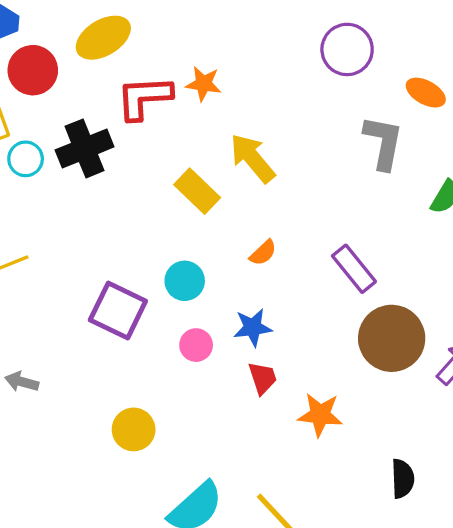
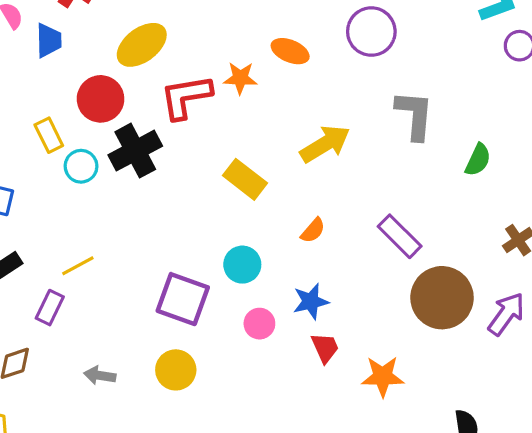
red circle: (33, 70) -> (101, 99), moved
orange ellipse: (426, 93) -> (290, 51), moved
yellow arrow: (252, 158) -> (325, 144), moved, turned 105
yellow circle: (134, 429) -> (176, 370), moved

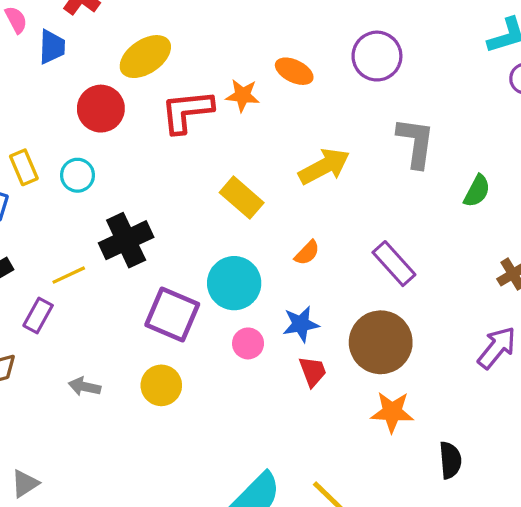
yellow rectangle: (49, 135) -> (24, 167), moved
black cross: (135, 151) -> (126, 240), moved
cyan circle: (242, 265) -> (234, 283), size x1.4
brown circle: (442, 298) -> (381, 342), moved
orange star: (383, 376) -> (392, 412), moved

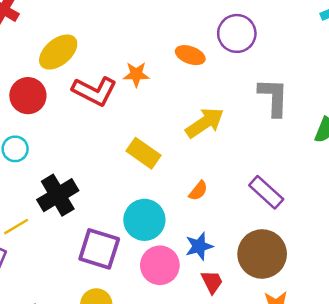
orange ellipse: (294, 71) -> (190, 55), moved
red L-shape: (187, 111) -> (95, 91), turned -141
pink circle: (248, 343) -> (160, 265), size x1.6

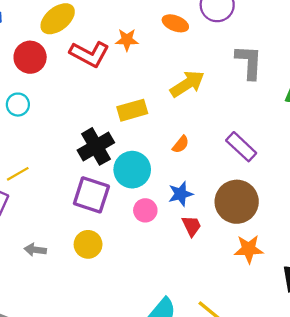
yellow rectangle: (143, 153) -> (132, 110), turned -52
black cross: (58, 195) -> (96, 146), moved
pink circle: (160, 265) -> (145, 210), size x0.7

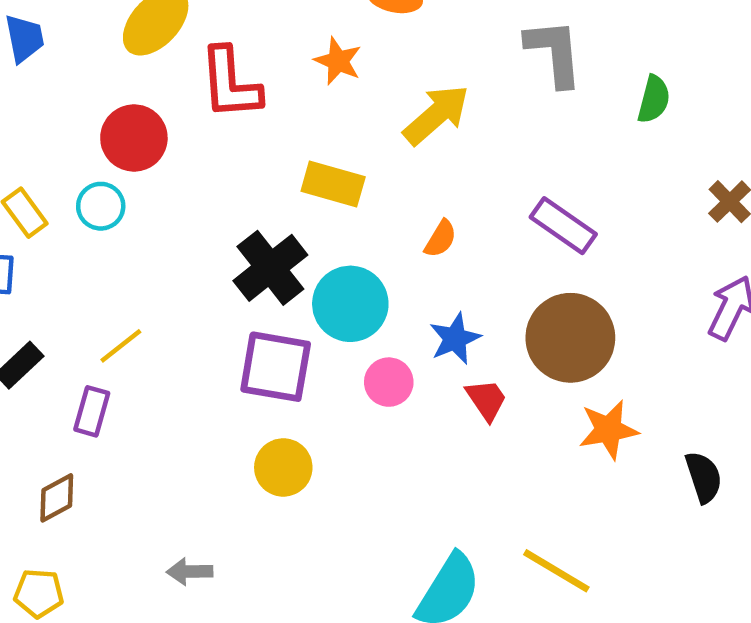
orange star: (127, 40) -> (338, 61), moved, turned 30
red L-shape: (89, 54) -> (230, 83), turned 66
red circle: (30, 57) -> (134, 138), moved
yellow rectangle: (132, 110) -> (333, 184), turned 40
gray arrow: (35, 250) -> (190, 572), moved

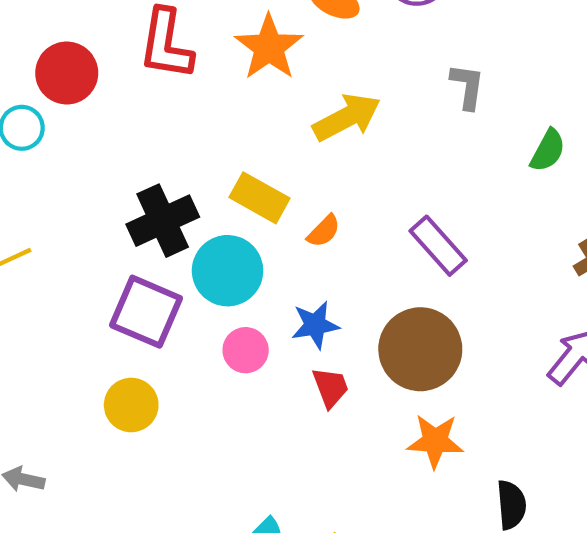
gray L-shape: (554, 53) -> (467, 86), size x0.7
orange star: (338, 61) -> (269, 47), size x1.5
yellow rectangle: (333, 184) -> (259, 198), moved

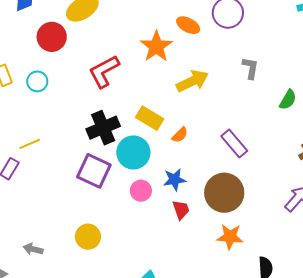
red L-shape: (166, 44) -> (104, 71), moved, turned 51
red circle: (67, 73) -> (52, 37), moved
yellow circle: (131, 405) -> (88, 237), moved

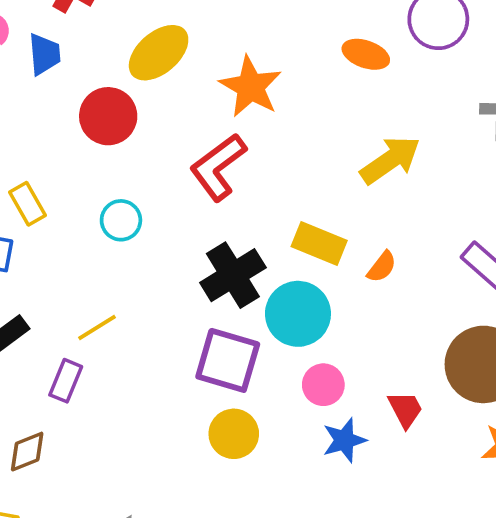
orange star: (156, 46) -> (251, 87), moved
cyan circle: (37, 81) -> (121, 220), moved
blue star: (174, 180) -> (344, 440), moved
yellow circle: (88, 237) -> (234, 434), moved

